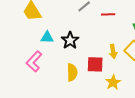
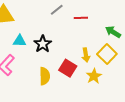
red square: (95, 64) -> (68, 68), turned 30
yellow star: (113, 82) -> (94, 76), moved

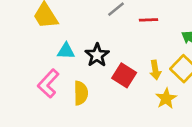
red square: (68, 68) -> (124, 75), moved
yellow semicircle: (45, 76) -> (81, 93), moved

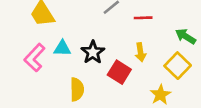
yellow arrow: (155, 70) -> (141, 52), moved
pink L-shape: (48, 84) -> (35, 58), moved

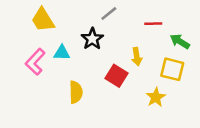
red line: (143, 18) -> (153, 24), moved
black star: (93, 52) -> (92, 39), moved
yellow square: (178, 66) -> (172, 69), turned -30

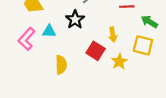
yellow star: (156, 97) -> (119, 62), moved

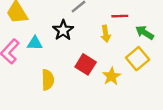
yellow arrow: (113, 35) -> (106, 34), moved
yellow square: (143, 45) -> (138, 59), turned 36

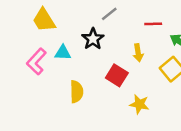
yellow arrow: (106, 34) -> (138, 53), moved
yellow star: (112, 76) -> (139, 104), moved, turned -30

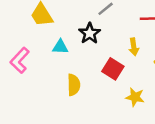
pink L-shape: (36, 62) -> (20, 60), moved

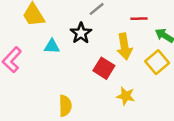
yellow arrow: (134, 47) -> (124, 46), size x1.5
yellow semicircle: (74, 85) -> (65, 106), moved

